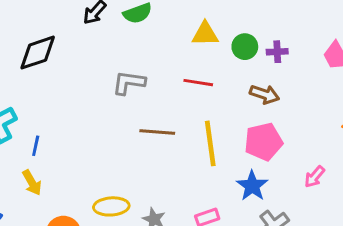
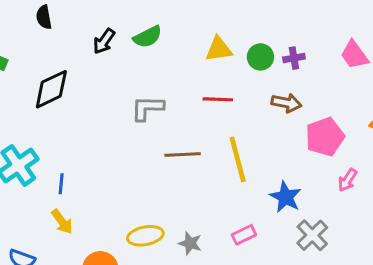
pink pentagon: (264, 142) -> (325, 137), moved

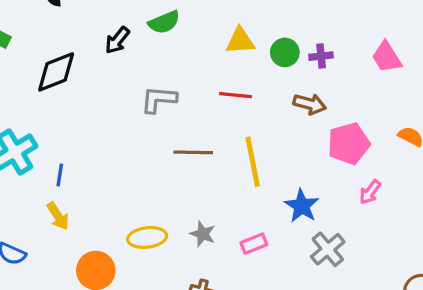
black arrow: (104, 41) -> (117, 40), moved
gray star: (190, 243) -> (203, 234), moved

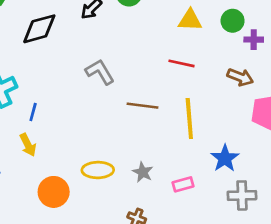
green circle: (285, 52) -> (233, 21), moved
gray L-shape: (159, 99) -> (100, 72), moved, turned 48
gray cross: (328, 249) -> (242, 195), turned 32

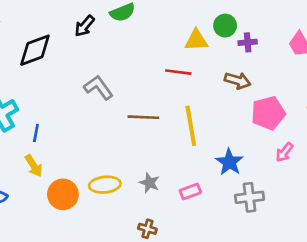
yellow triangle: (190, 20) -> (196, 40), moved
orange circle: (54, 192) -> (63, 194), moved

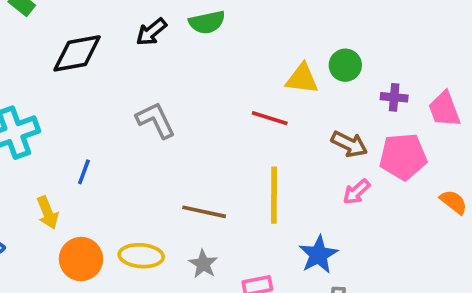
purple cross: (248, 42) -> (394, 97), moved
pink pentagon: (268, 113) -> (403, 157), moved
brown line: (143, 117) -> (204, 212), moved
blue line: (36, 133) -> (84, 172), moved
pink arrow: (284, 152) -> (356, 192), moved

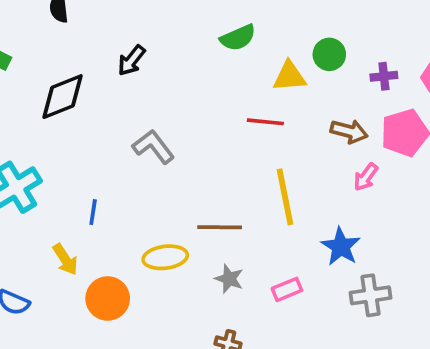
green semicircle: (207, 22) -> (238, 38), moved
yellow ellipse: (141, 256) -> (165, 257), moved

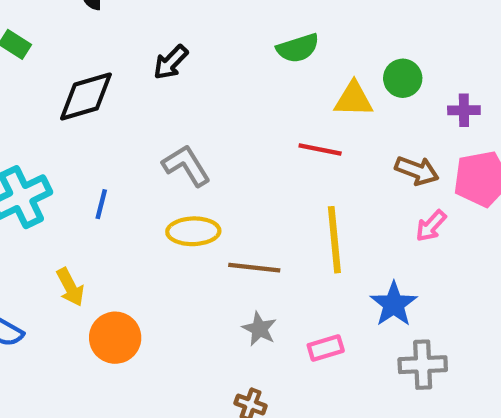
blue line: (93, 212) -> (101, 204), moved
yellow ellipse: (165, 257) -> (193, 231), moved

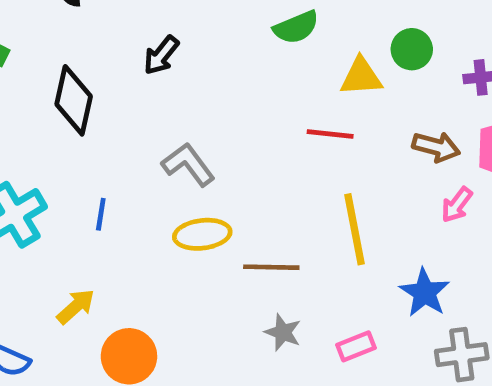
black diamond: (86, 96) -> (74, 100), turned -56
yellow arrow: (70, 287) -> (76, 306), turned -99

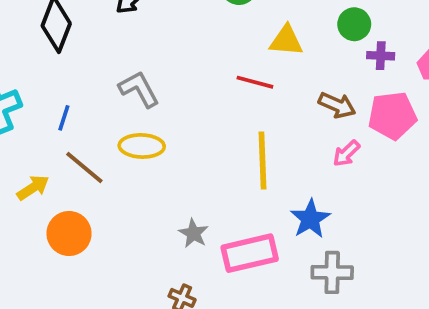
green circle: (412, 49) -> (354, 24), moved
brown line: (271, 267) -> (84, 167), moved, turned 30
pink rectangle: (356, 346) -> (250, 253), size x1.8

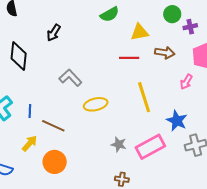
brown arrow: (337, 105) -> (165, 53), moved
blue line: (64, 118) -> (30, 111), moved
yellow ellipse: (142, 146) -> (96, 104), moved

